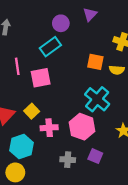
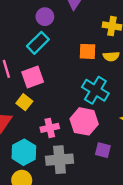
yellow square: (32, 111) -> (24, 102), moved
gray cross: (68, 160) -> (59, 160), moved, size x1.6

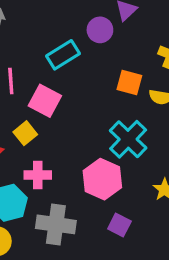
purple circle: (45, 17) -> (100, 30), moved
pink square: (33, 77) -> (45, 101), turned 35
pink cross: (50, 128) -> (38, 175), moved

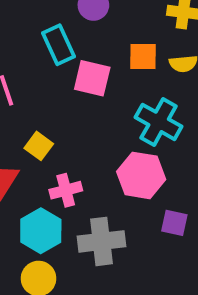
cyan rectangle: (63, 55) -> (59, 45), turned -68
pink square: (45, 101) -> (92, 78), moved

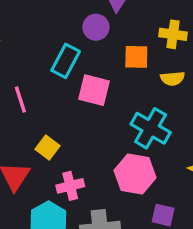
cyan rectangle: (59, 45) -> (66, 61), turned 52
orange square: (143, 57) -> (136, 57), moved

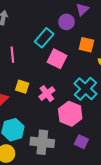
yellow square: (48, 148) -> (22, 87), turned -32
pink cross: (70, 186) -> (47, 94), moved, turned -35

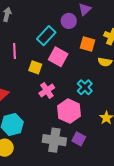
yellow square: (22, 87) -> (35, 67), moved
cyan cross: (85, 89) -> (85, 87), size x0.7
gray cross: (42, 142) -> (54, 140), moved

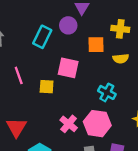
cyan rectangle: (46, 36) -> (42, 37), moved
pink cross: (47, 90) -> (69, 124), moved

